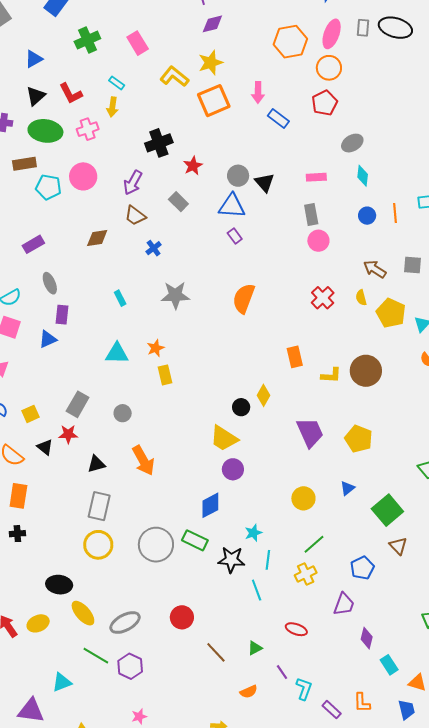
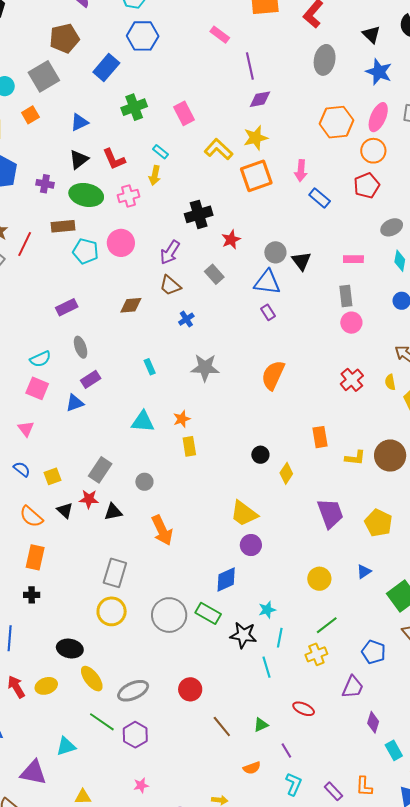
purple rectangle: (62, 315) -> (91, 379), turned 48
black circle: (241, 407) -> (260, 455), moved
black triangle: (96, 464) -> (113, 512), moved
blue pentagon: (362, 568) -> (373, 652), turned -30
cyan L-shape: (304, 689) -> (294, 784), moved

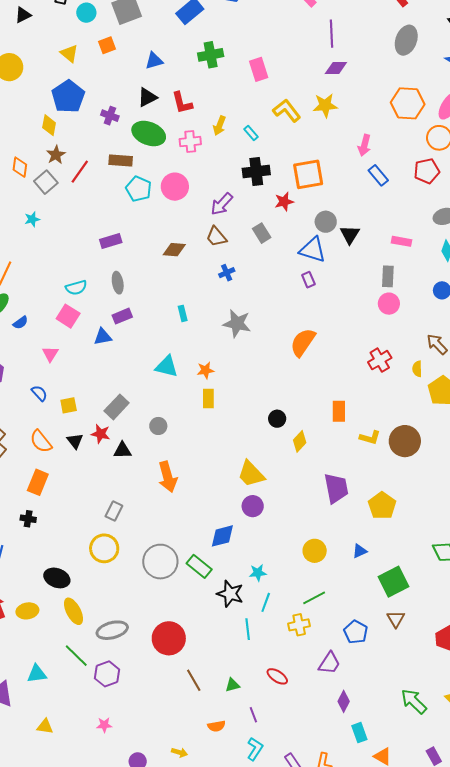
cyan rectangle: (160, 152) -> (251, 133), moved
orange square: (256, 176) -> (308, 174), moved
gray rectangle: (115, 573) -> (114, 511), size x0.7
red circle: (190, 689) -> (169, 638), size x1.4

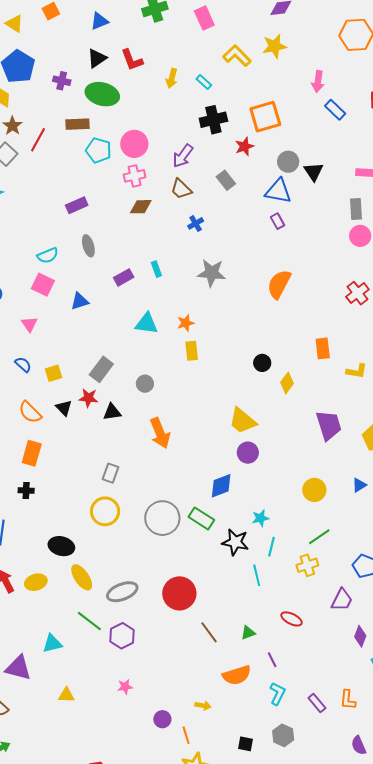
pink cross: (190, 142) -> (135, 176), moved
purple rectangle: (122, 316) -> (124, 277), moved
orange semicircle: (216, 726) -> (237, 675), size x1.6

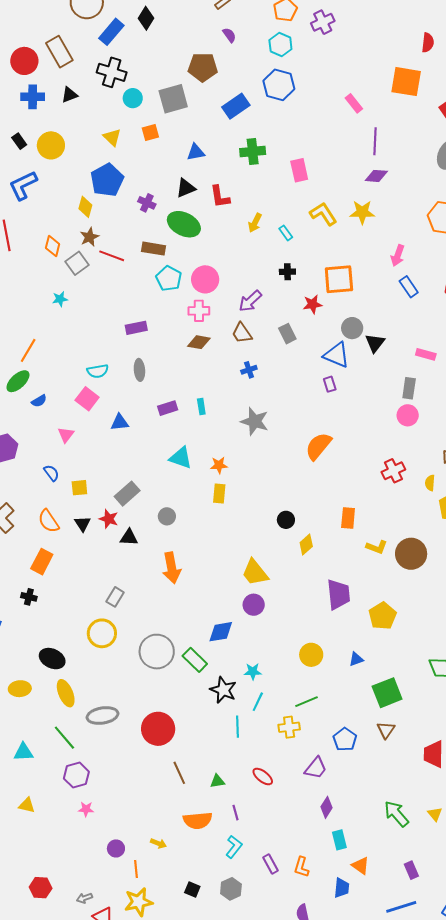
black cross: (213, 120) -> (287, 272), size x0.6
red line: (38, 140) -> (112, 256), turned 70
purple hexagon: (122, 636) -> (76, 775), moved

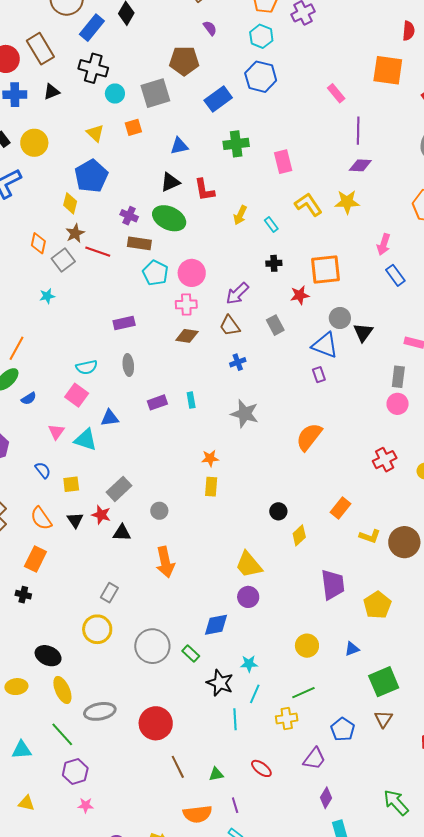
purple cross: (147, 203) -> (129, 216), moved
cyan triangle: (181, 458) -> (85, 440), moved
orange rectangle: (348, 518) -> (340, 508), turned 35
green rectangle: (195, 660) -> (191, 654), size x0.7

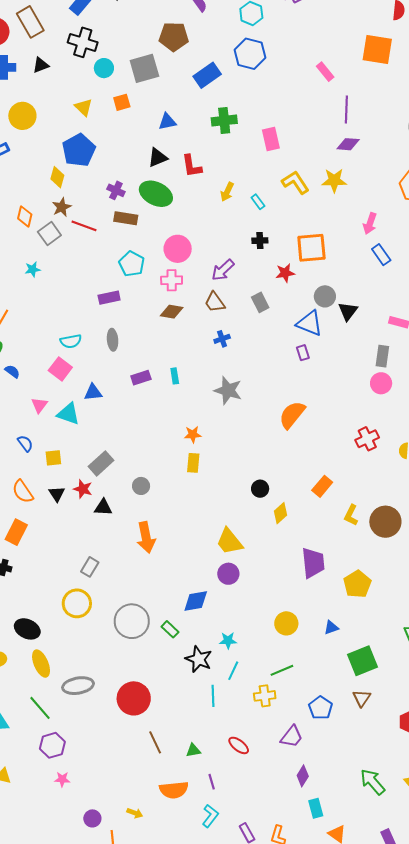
cyan pentagon: (155, 273) -> (132, 264), moved
blue semicircle: (29, 398) -> (12, 371), turned -112
yellow L-shape: (370, 536) -> (351, 515), turned 95

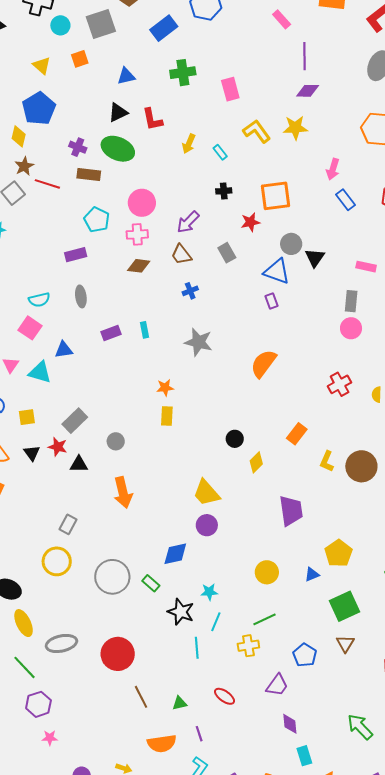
yellow pentagon: (357, 584) -> (338, 553), moved
purple diamond: (303, 776) -> (290, 724), turned -35

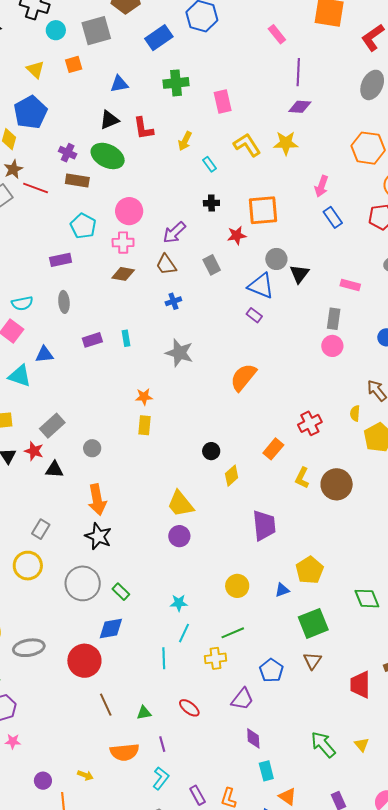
yellow arrow: (189, 144) -> (185, 141), moved
purple rectangle: (272, 301) -> (254, 315), turned -35
red cross: (340, 384) -> (310, 423), moved
blue diamond: (175, 554) -> (111, 628), moved
black star: (181, 612) -> (98, 536), moved

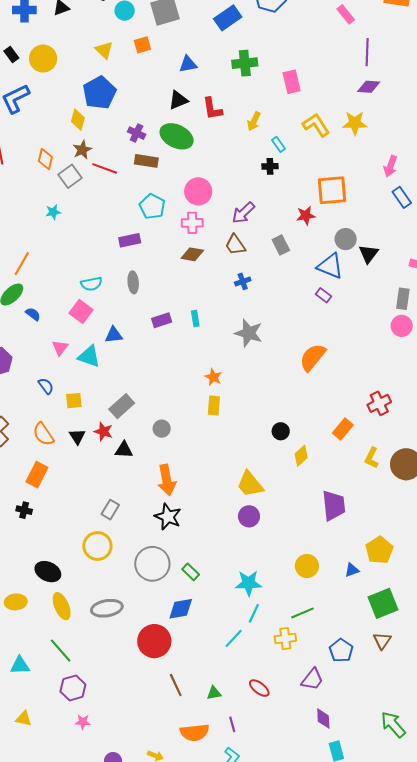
black cross: (211, 203) -> (270, 166), moved
orange star: (144, 397) -> (213, 377), turned 30
cyan star: (179, 603) -> (249, 583), size x1.5
gray ellipse: (29, 648) -> (107, 608), moved
cyan line: (164, 658) -> (234, 638), turned 45

